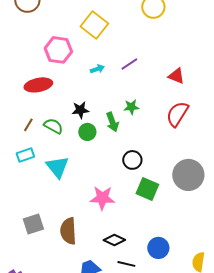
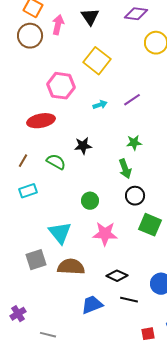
green arrow: (112, 122) -> (125, 169), moved
brown line: (28, 125) -> (23, 161), moved
green circle: (87, 132) -> (90, 201), moved
cyan triangle: (57, 167) -> (60, 233), moved
brown semicircle: (68, 231) -> (71, 267), turned 96

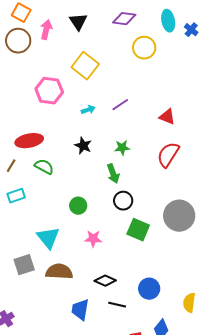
red ellipse: (41, 121) -> (29, 141), moved
black star: (83, 146) -> (83, 146), moved, turned 30
pink star: (105, 234) -> (93, 239), size x0.7
blue trapezoid: (92, 305) -> (80, 310), turned -60

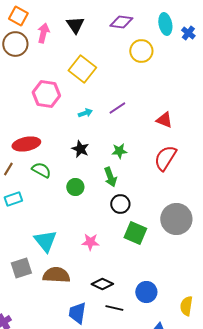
green circle: (78, 206) -> (75, 187), moved

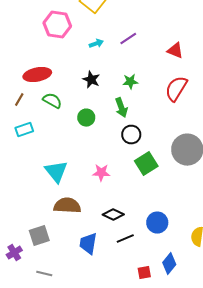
green square: (135, 233) -> (146, 164), turned 35
gray square: (21, 268) -> (39, 236), moved
black line: (114, 308) -> (125, 239), turned -36

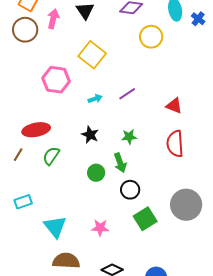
red semicircle: (176, 89) -> (175, 144), turned -36
green semicircle: (52, 101) -> (51, 156), turned -84
green circle: (86, 118) -> (96, 173), moved
cyan rectangle: (24, 130) -> (23, 202), moved

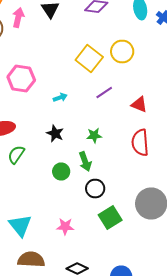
yellow circle: (151, 37) -> (122, 52), moved
yellow square: (92, 55) -> (89, 58), moved
purple line: (127, 94) -> (104, 92), moved

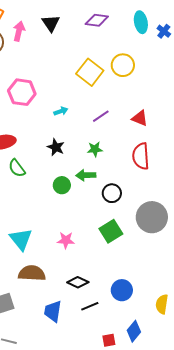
purple line: (104, 92) -> (101, 116), moved
green semicircle: (16, 154) -> (17, 168), turned -72
green arrow: (85, 162) -> (86, 175), turned 108
black circle: (95, 188) -> (112, 193), moved

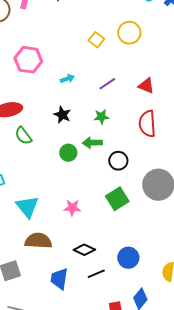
yellow square: (90, 72) -> (96, 40), size x0.6

